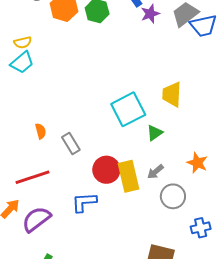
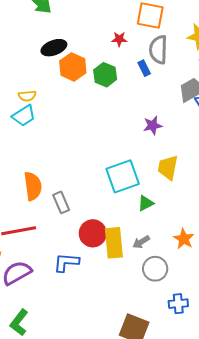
purple star: (150, 14) -> (153, 126), moved
orange semicircle: (41, 131) -> (33, 186), size x1.8

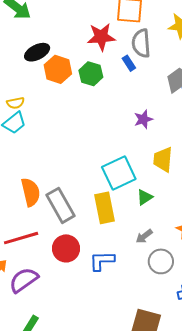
red star: (119, 39) -> (101, 37), size x1.8
gray rectangle: (61, 202) -> (60, 205), size x1.6
red circle: (93, 233) -> (66, 248), moved
yellow rectangle: (114, 243) -> (104, 208), moved
blue L-shape: (66, 262) -> (102, 261), moved

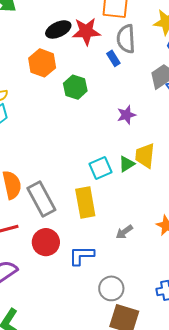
black ellipse: (37, 52) -> (58, 29), moved
green hexagon: (91, 74) -> (75, 87), moved
cyan square: (119, 173) -> (100, 168), size x0.7
green triangle: (145, 197) -> (127, 164), moved
gray circle: (161, 261) -> (111, 288), moved

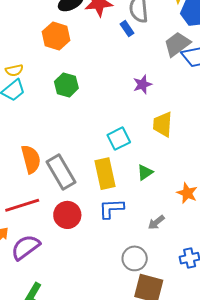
green hexagon: (75, 87) -> (66, 85), moved
green triangle: (127, 164) -> (145, 172), moved
gray arrow: (124, 232) -> (156, 222), moved
blue L-shape: (81, 255) -> (111, 209), moved

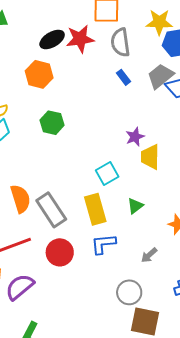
blue rectangle: (127, 29) -> (123, 77), moved
purple star: (142, 84) -> (135, 137), moved

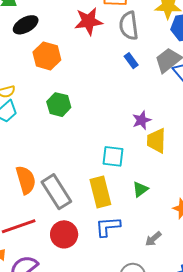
black ellipse: (52, 40) -> (26, 25), moved
cyan square: (107, 173) -> (113, 156), turned 35

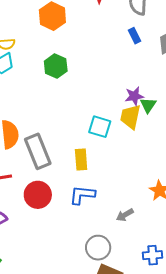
yellow trapezoid: (156, 141) -> (130, 117), moved
green triangle: (140, 189) -> (148, 105), moved, turned -30
yellow rectangle: (100, 192) -> (81, 159), size x0.7

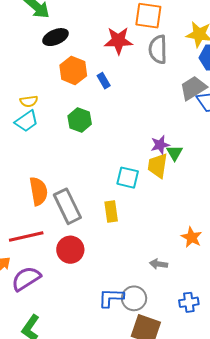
blue rectangle: (135, 36) -> (104, 81), moved
blue L-shape: (82, 195) -> (111, 298), moved
gray arrow: (125, 215) -> (159, 264), turned 42

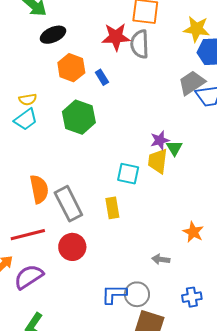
gray semicircle: (158, 49) -> (140, 44), moved
green hexagon: (80, 120) -> (79, 117), size x1.4

